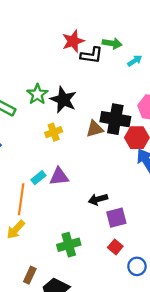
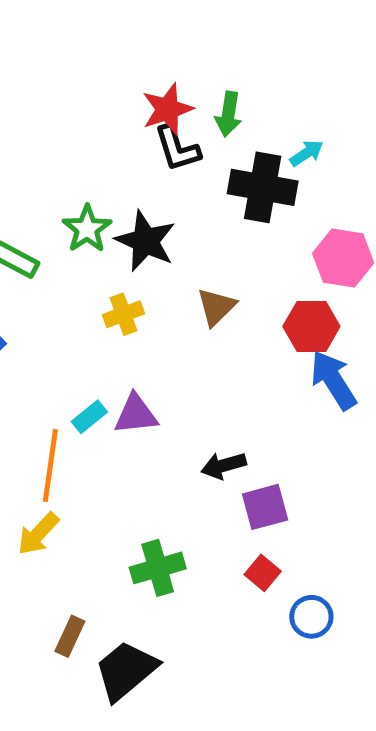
green arrow: (112, 43) -> (228, 114), moved, turned 90
black L-shape: (91, 55) -> (177, 148), moved, turned 65
black cross: (115, 119) -> (263, 187), moved
brown triangle: (95, 129) -> (216, 307), turned -30

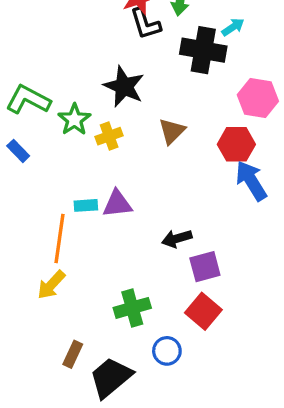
green star: (87, 229) -> (74, 120), moved
cyan rectangle: (89, 417) -> (86, 205), turned 35
red square: (263, 573) -> (203, 311), size x1.5
blue circle: (311, 617) -> (167, 351), moved

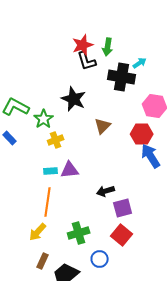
yellow cross: (109, 136) -> (56, 140), moved
orange line: (59, 239) -> (48, 202), moved
yellow arrow: (51, 285) -> (38, 232), moved

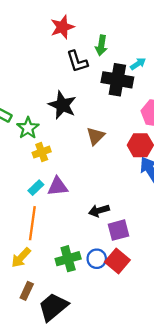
red star: (83, 45) -> (62, 27), moved
cyan rectangle: (51, 171) -> (36, 188), turned -40
blue circle: (100, 259) -> (97, 259), moved

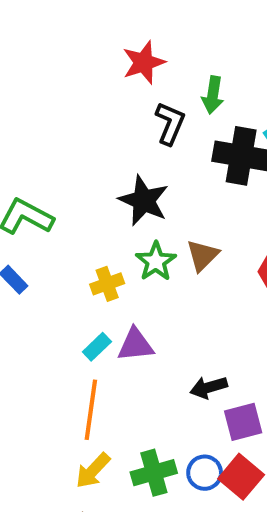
black L-shape: (77, 61) -> (170, 123), turned -140
green star: (28, 128) -> (156, 261), moved
yellow arrow: (21, 258) -> (93, 471), moved

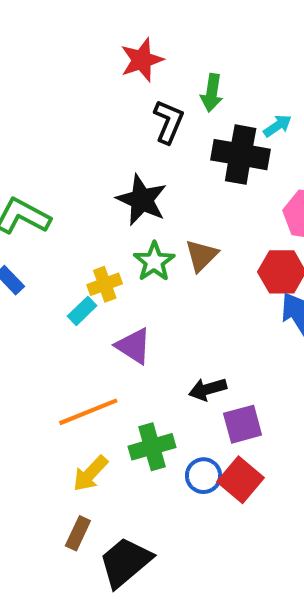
purple triangle: (136, 345) -> (134, 346), turned 39
cyan rectangle: (97, 347) -> (82, 311), moved
orange line: (91, 410) -> (88, 412), turned 60
green cross: (154, 473) -> (152, 447), moved

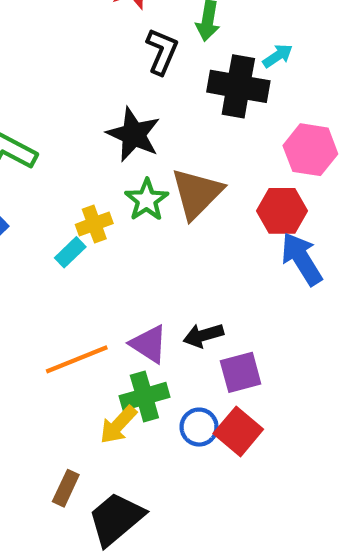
brown triangle: (201, 255) -> (197, 193), size x1.5
purple triangle: (134, 346) -> (149, 344), moved
yellow arrow: (90, 474) -> (118, 425), moved

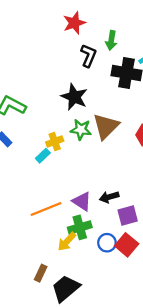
green star: (147, 200) -> (81, 130), turned -30

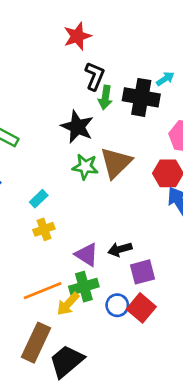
green arrow: (111, 40) -> (105, 97), moved
yellow cross: (55, 142) -> (44, 229), moved
orange line: (46, 209) -> (43, 291), moved
brown rectangle: (41, 273) -> (36, 343), size x1.8

